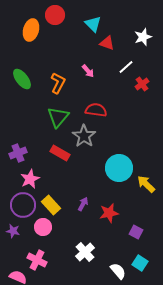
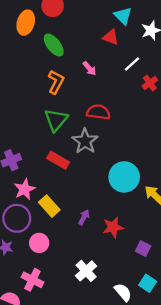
cyan triangle: (93, 24) -> (123, 16), moved
green ellipse: (22, 79) -> (54, 45), moved
yellow rectangle: (51, 205) -> (49, 206), moved

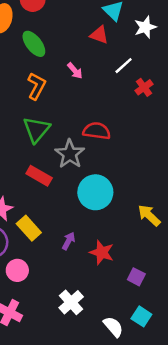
red semicircle: (98, 112) -> (97, 131), moved
cyan circle: (124, 177) -> (95, 192), moved
red star: (113, 227) -> (102, 252), turned 30

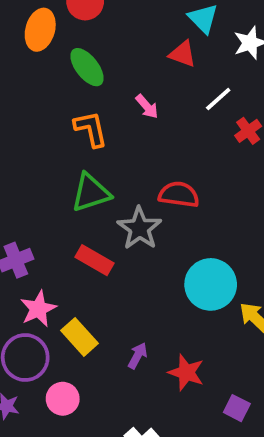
orange L-shape: (36, 86) -> (91, 129), turned -40
green triangle: (36, 130) -> (91, 193), turned 32
cyan circle: (95, 192) -> (211, 284), moved

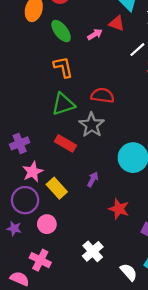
pink arrow: (147, 106) -> (95, 34), moved, turned -80
red semicircle: (179, 195) -> (102, 95), moved
purple arrow: (138, 356) -> (93, 179), moved

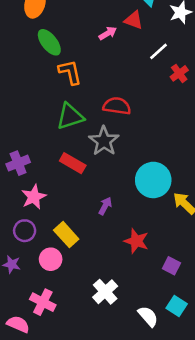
green ellipse: (61, 31) -> (49, 42), moved
yellow rectangle: (57, 188) -> (66, 235), moved
purple circle: (25, 200) -> (25, 231), size x0.7

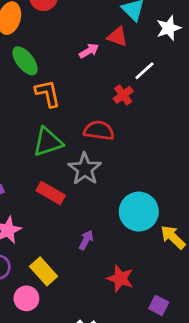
red cross: (179, 73) -> (123, 95), moved

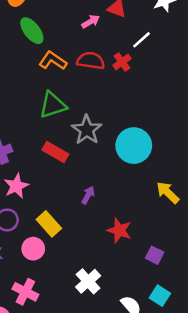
orange L-shape: (48, 94) -> (53, 61), turned -44
red semicircle: (99, 131) -> (91, 61), moved
cyan circle: (139, 212) -> (134, 146), moved

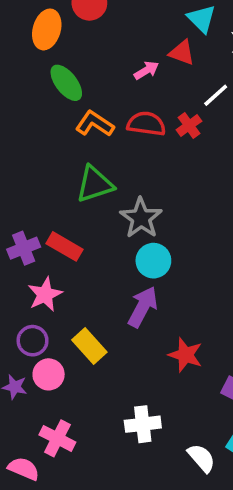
cyan circle: (134, 146) -> (153, 261), moved, size x0.7
red rectangle: (55, 152) -> (65, 246), moved
purple arrow: (88, 195) -> (143, 307), size x1.6
pink circle: (33, 249) -> (49, 374), moved
white cross: (88, 281) -> (143, 424), turned 35

